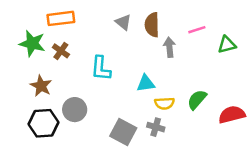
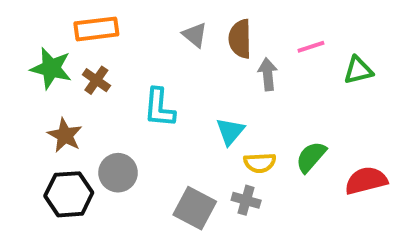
cyan triangle: (146, 83) -> (230, 131), turned -42

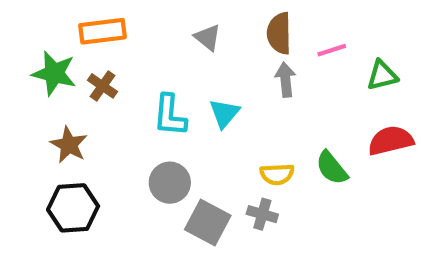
brown semicircle: (240, 39) -> (279, 33), moved
cyan triangle: (230, 131) -> (224, 113), moved
green semicircle: (311, 157) -> (332, 168), turned -80
gray circle: (118, 173) -> (170, 183), moved
red semicircle: (366, 181) -> (391, 141), moved

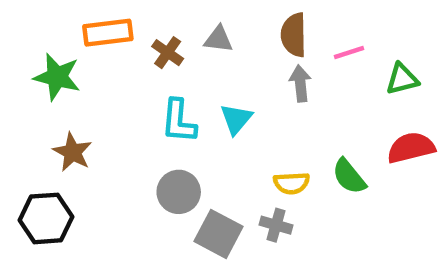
gray triangle: (208, 38) -> (218, 39), turned -32
brown cross: (102, 86) -> (168, 53), moved
black hexagon: (73, 208) -> (46, 218), moved

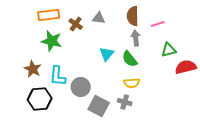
green star: (57, 77) -> (52, 41), moved
green triangle: (402, 79) -> (169, 50), moved
cyan L-shape: (179, 121) -> (58, 76), moved
green semicircle: (349, 176) -> (130, 59), moved
black hexagon: (46, 218) -> (40, 99), moved

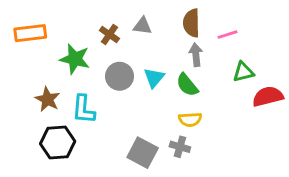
orange rectangle: (49, 15) -> (30, 33), moved
gray circle: (81, 87) -> (120, 76), moved

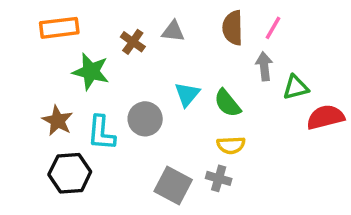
orange rectangle: (30, 33) -> (59, 28), moved
pink line: (227, 35) -> (273, 28), moved, turned -42
gray arrow: (196, 55) -> (264, 66), moved
gray circle: (120, 76) -> (145, 119), moved

